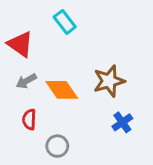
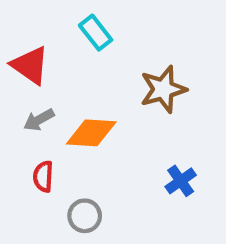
brown star: (109, 81) -> (163, 89), moved
orange diamond: (62, 90) -> (91, 133), turned -52

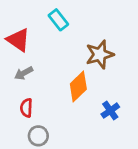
orange diamond: (91, 133) -> (78, 87), moved, turned -48
gray circle: (85, 216) -> (38, 136), moved

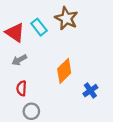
cyan rectangle: (58, 20) -> (39, 27), moved
brown star: (100, 54) -> (66, 18), moved, turned -30

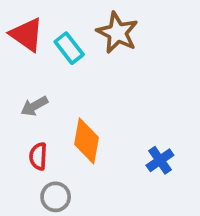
red triangle: (15, 33) -> (27, 35), moved
orange diamond: (64, 71) -> (86, 141), moved, turned -35

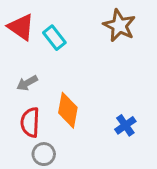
brown star: (117, 33) -> (119, 26), moved
red semicircle: (38, 156) -> (30, 122), size x1.4

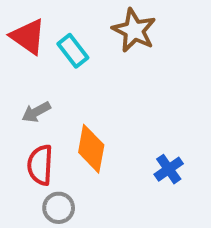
brown star: (119, 26) -> (134, 30), moved

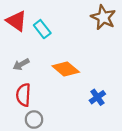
brown star: (134, 30) -> (103, 17), moved
orange diamond: (91, 149) -> (66, 69), moved, turned -60

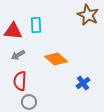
red triangle: (16, 21) -> (13, 31), moved, turned -30
cyan rectangle: (42, 29) -> (36, 25), turned 35

